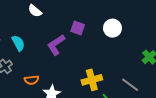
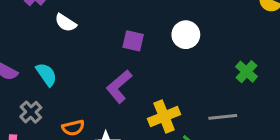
purple L-shape: (56, 45) -> (119, 86), moved
gray line: (130, 85) -> (223, 117), turned -36

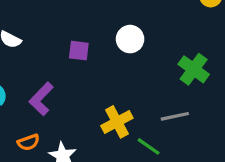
green cross: (246, 72) -> (194, 69), size x1.4
purple L-shape: (119, 86) -> (41, 99), moved

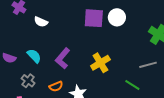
purple square: (79, 51) -> (94, 18), moved, size x1.5
yellow cross: (117, 122) -> (100, 63), moved

